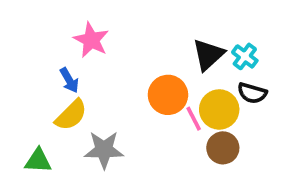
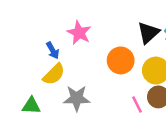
pink star: (91, 40) -> (79, 33), moved
pink line: (194, 119) -> (137, 104), moved

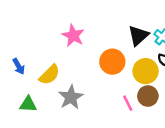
blue arrow: (53, 50) -> (19, 66), moved
gray star: (77, 98) -> (71, 97), turned -30

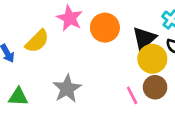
black triangle: (138, 36) -> (144, 38), moved
orange circle: (112, 62) -> (105, 28), moved
yellow semicircle: (49, 75) -> (37, 41), moved

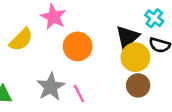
orange circle: (105, 28) -> (78, 46), moved
pink line: (132, 95) -> (79, 93), moved

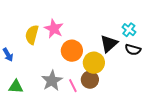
yellow semicircle: (21, 40) -> (32, 35), moved, turned 150
yellow circle: (135, 57) -> (94, 63), moved
brown circle: (138, 85) -> (90, 80), moved

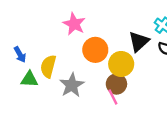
yellow semicircle: (32, 35) -> (48, 66), moved
pink line: (73, 86) -> (113, 97), moved
green triangle: (16, 87) -> (29, 79), moved

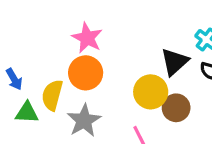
orange circle: (95, 50) -> (86, 73), moved
brown circle: (116, 84) -> (176, 108), moved

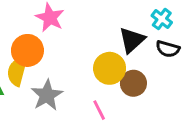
orange circle: (86, 73) -> (27, 50), moved

